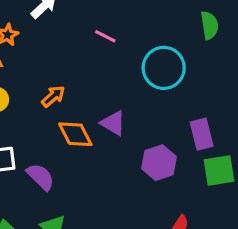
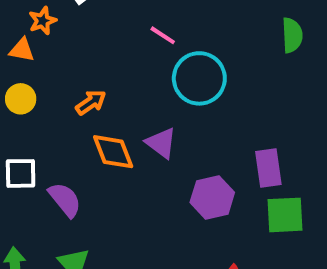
cyan circle: (164, 68) -> (199, 78), moved

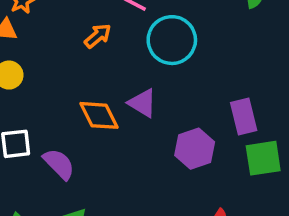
orange arrow: (91, 102) -> (98, 36), moved

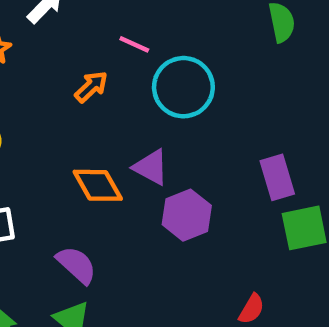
purple hexagon: (195, 149) -> (187, 215), moved
purple semicircle: (59, 164) -> (77, 265), moved

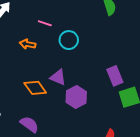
orange arrow: (91, 87) -> (28, 44), turned -119
cyan circle: (183, 87) -> (69, 40), size x0.7

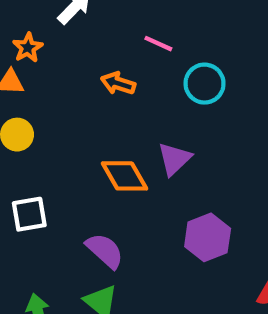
purple triangle: (58, 77) -> (174, 159), turned 48
purple hexagon: (76, 97) -> (208, 237), moved

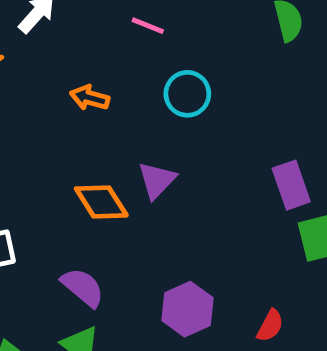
pink line: (158, 44) -> (148, 26), moved
purple hexagon: (208, 237) -> (187, 309), moved

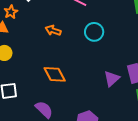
purple triangle: (157, 180) -> (112, 79), moved

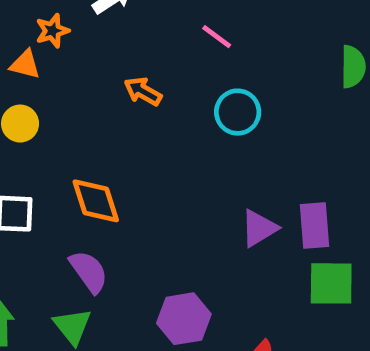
orange diamond: (55, 74) -> (96, 201), moved

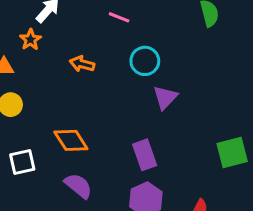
orange star: (52, 31) -> (30, 40), moved
purple rectangle: (314, 226) -> (145, 155), moved
purple triangle: (259, 228) -> (165, 97), moved

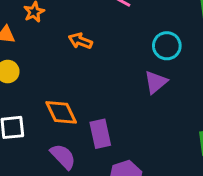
cyan circle: (145, 61) -> (167, 46), moved
purple rectangle: (145, 155) -> (100, 134), moved

